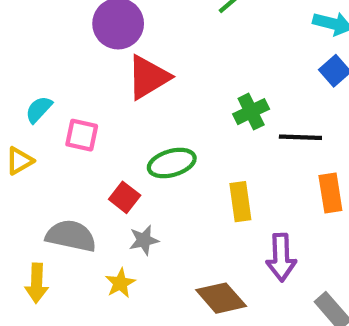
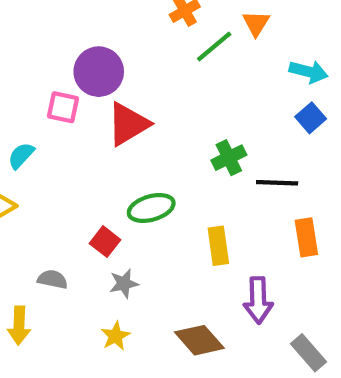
pink square: (82, 135) -> (63, 107), moved
gray semicircle: (71, 236) -> (53, 279), size x0.6
yellow star: (120, 283) -> (115, 336), moved

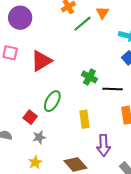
purple circle: (99, 72) -> (20, 18), moved
green cross: (229, 158) -> (89, 77), turned -35
green ellipse: (151, 208) -> (52, 101), turned -45

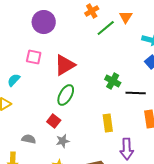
green ellipse: (52, 101) -> (66, 95), moved

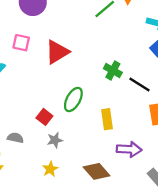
black line: (136, 93) -> (139, 84), turned 30
green ellipse: (66, 95) -> (73, 99), moved
purple arrow: (127, 149) -> (129, 149), turned -85

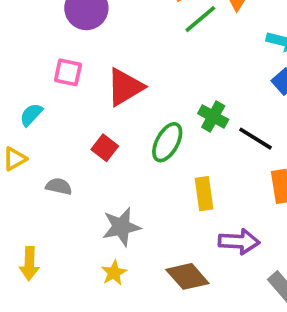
green ellipse: (73, 99) -> (167, 142), moved
red square: (44, 117) -> (105, 148), moved
gray semicircle: (15, 138) -> (59, 186), moved
gray star: (55, 140) -> (121, 227), size x1.5

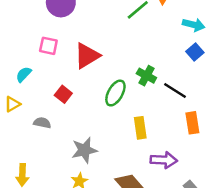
red square: (105, 148) -> (63, 94), moved

